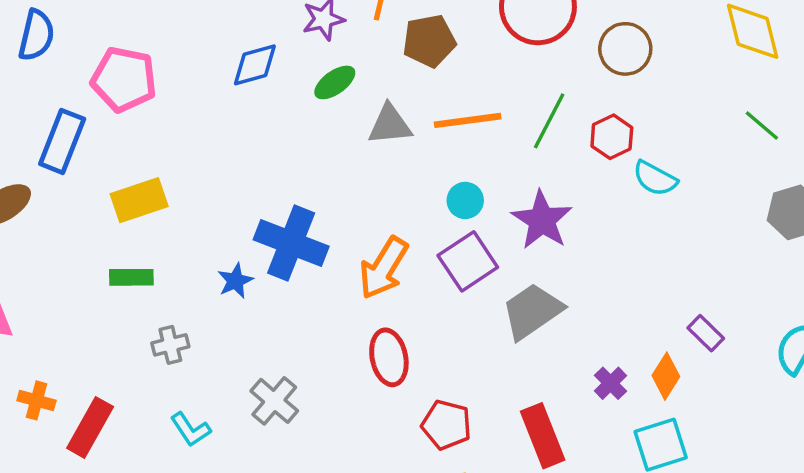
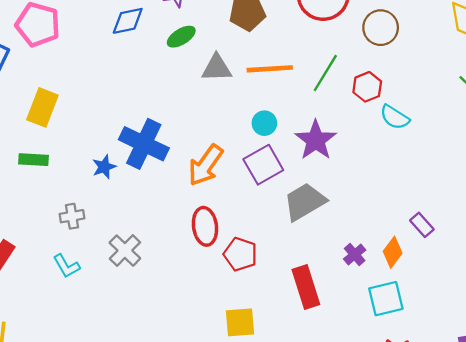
yellow rectangle: (139, 200) -> (42, 107), turned -54
gray cross: (170, 345) -> (72, 216), moved
red pentagon: (446, 425) -> (240, 254), moved

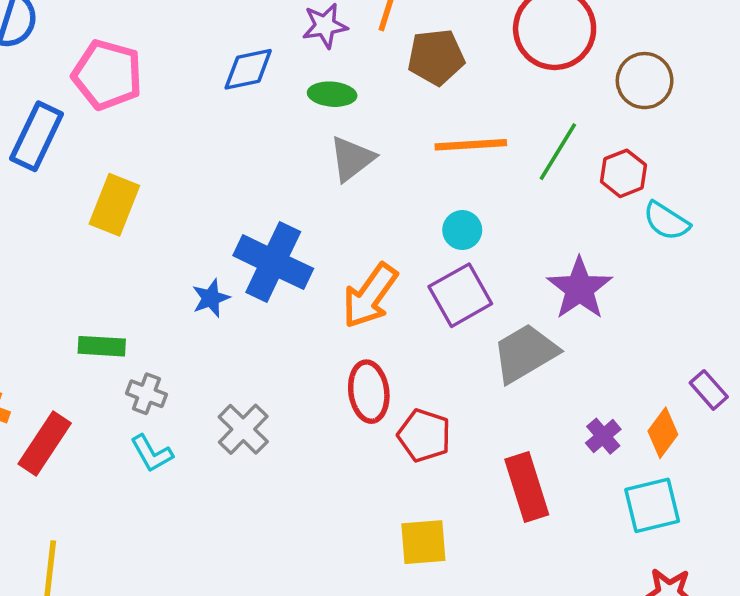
green ellipse: (181, 37) -> (332, 94), turned 36
gray triangle: (217, 68) -> (352, 159), moved, turned -36
purple star: (316, 140) -> (579, 288), moved
green rectangle: (34, 160) -> (102, 346), moved
gray cross: (72, 216) -> (146, 394), moved, turned 30

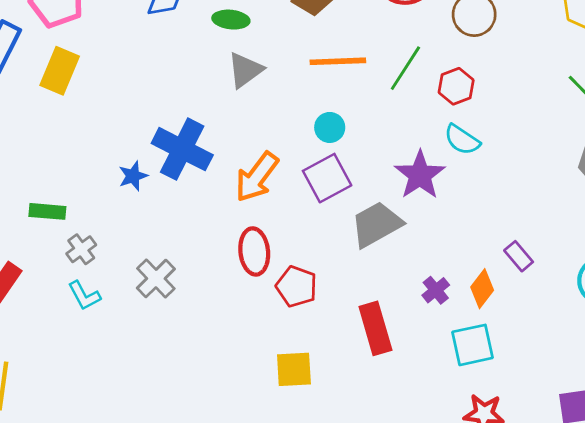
yellow rectangle: (114, 205) -> (60, 71), moved
cyan semicircle: (666, 221) -> (462, 140), moved
gray cross: (146, 394) -> (81, 249), turned 32

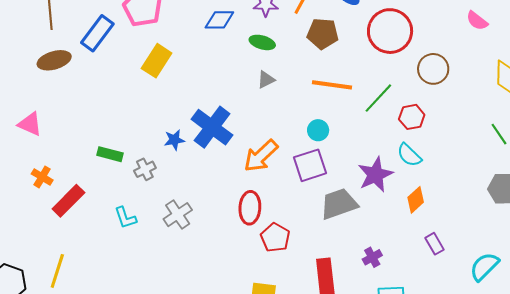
gray triangle: (245, 70) -> (266, 80), size x0.7
yellow rectangle: (60, 71) -> (157, 61), moved
gray cross: (81, 249) -> (145, 169), moved
orange diamond: (482, 289) -> (416, 200), moved

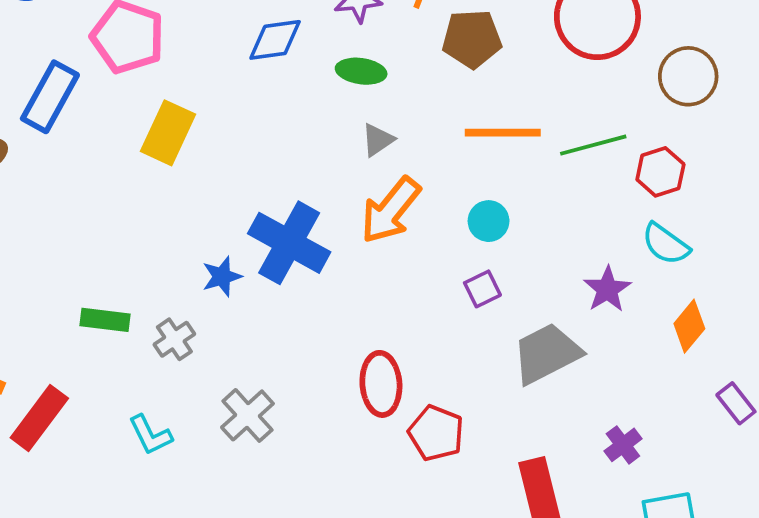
green line: (378, 98) -> (593, 145), turned 40
orange arrow: (261, 156) -> (391, 210), moved
purple square: (310, 165) -> (482, 289), size x0.6
purple star: (375, 175) -> (607, 289), size x0.7

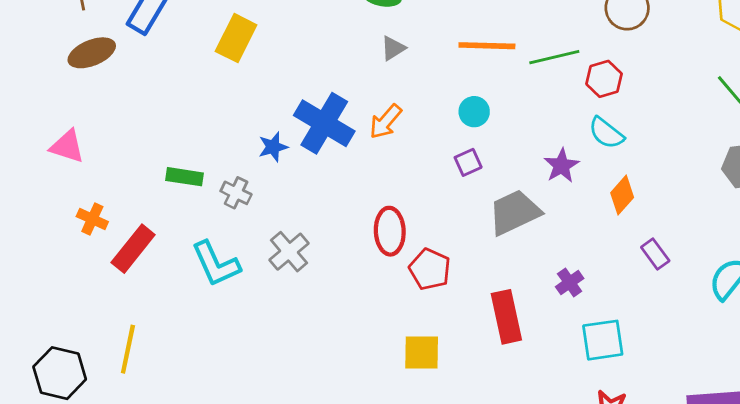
orange arrow: (391, 210) -> (385, 122), moved, size x0.7
gray cross: (174, 339) -> (236, 193), turned -32
cyan L-shape: (150, 435) -> (216, 264), size x1.5

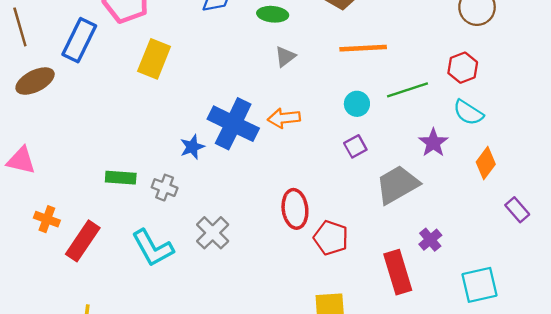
green line: (554, 57) -> (408, 90), moved
orange arrow: (385, 122) -> (284, 118), turned 48
purple cross: (570, 283) -> (430, 240), moved

